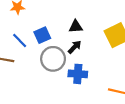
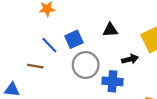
black arrow: (75, 47) -> (130, 59), moved, turned 32

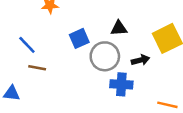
blue line: (49, 45) -> (27, 45), moved
gray circle: (86, 65) -> (105, 56), moved

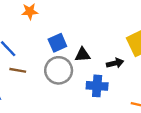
black triangle: (119, 28) -> (83, 55), moved
gray circle: (105, 56) -> (59, 70), moved

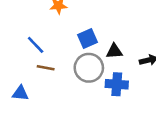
blue cross: (97, 86) -> (117, 84), moved

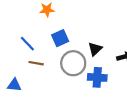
blue square: (88, 39) -> (60, 38), moved
black triangle: (114, 51) -> (95, 49), turned -40

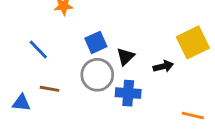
blue square: (60, 38) -> (96, 42), moved
brown line: (36, 63) -> (49, 89), moved

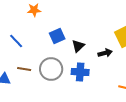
gray circle: (97, 75) -> (51, 69), moved

